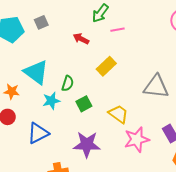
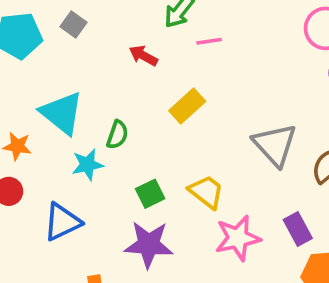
gray square: (41, 22) -> (73, 25), turned -32
gray triangle: (156, 87) -> (275, 145), turned 40
green square: (84, 104) -> (150, 194), moved

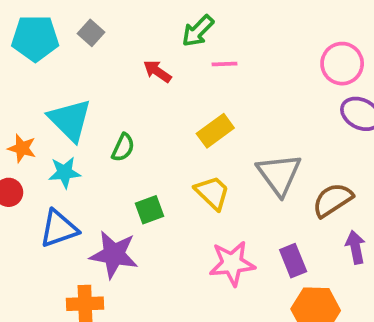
yellow rectangle: (187, 106) -> (215, 131), moved
cyan star: (87, 165) -> (65, 172), moved
yellow trapezoid: (206, 192) -> (212, 193), moved
purple star: (149, 244) -> (114, 255), moved

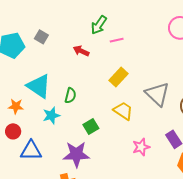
cyan star: (65, 172) -> (51, 115), moved
blue triangle: (59, 229) -> (31, 151), moved, turned 30
pink star: (232, 263) -> (141, 147), size x0.7

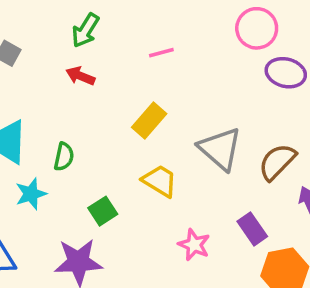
green arrow: (99, 25) -> (85, 30), moved
pink line: (117, 40) -> (161, 53), moved
pink star: (141, 147) -> (194, 245), turned -30

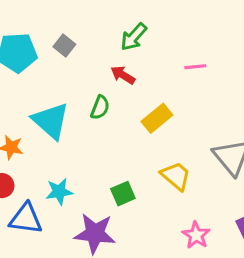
yellow rectangle: (149, 121) -> (157, 118), moved
green semicircle: (64, 157) -> (100, 108), moved
cyan star: (31, 194) -> (59, 192), moved

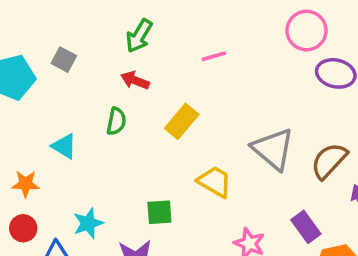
cyan triangle: (51, 121) -> (64, 146), size x0.6
green square: (123, 194) -> (159, 212), turned 30

